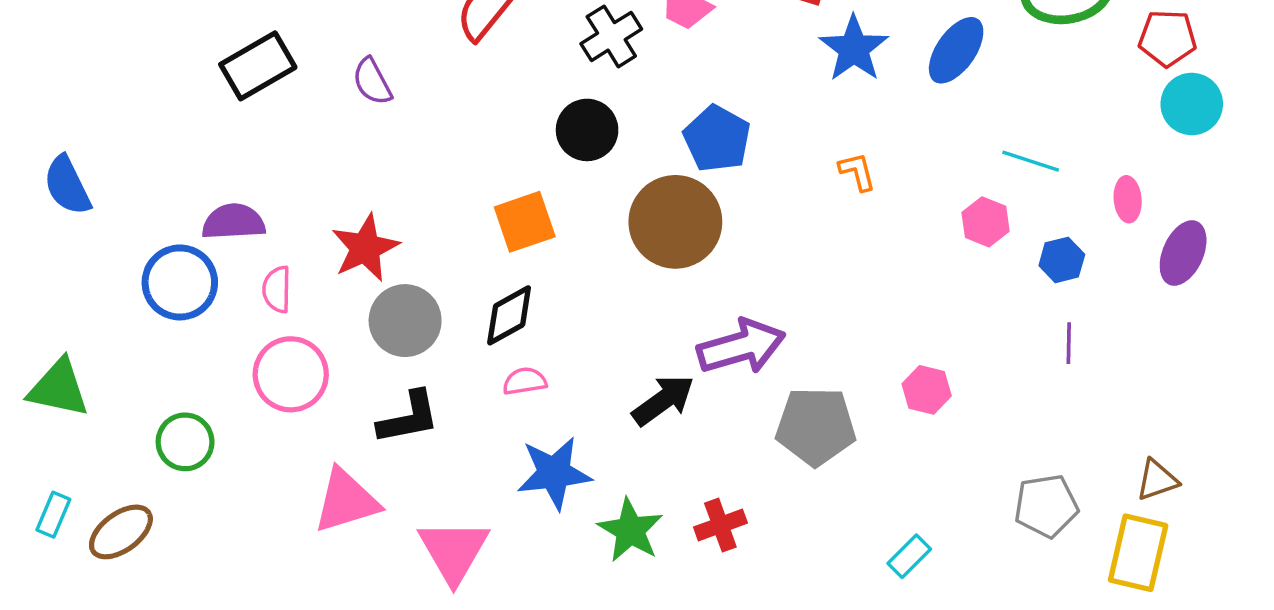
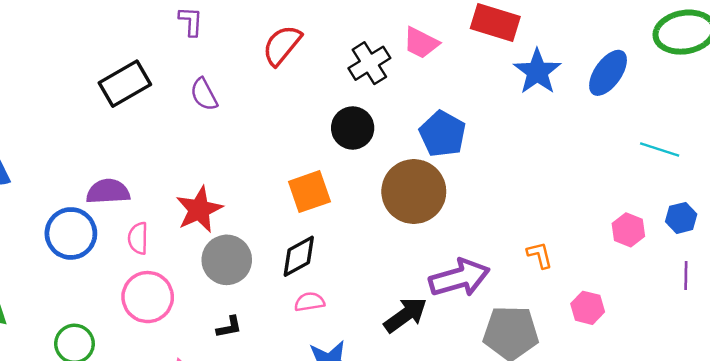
orange L-shape: (857, 172) -> (540, 255), moved
pink hexagon: (986, 222) -> (628, 230), moved
black L-shape: (409, 418) -> (229, 327), size x0.6

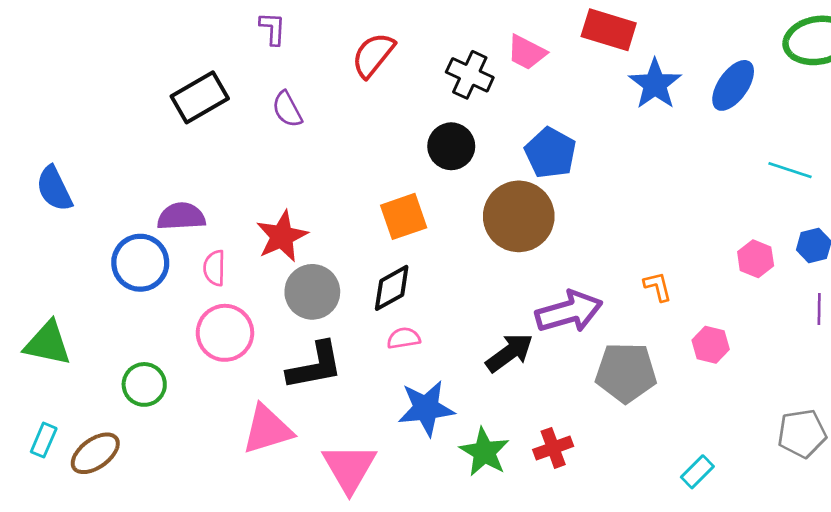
black cross: (369, 63) -> (470, 75), turned -33
black L-shape: (229, 327) -> (315, 366), size x2.0

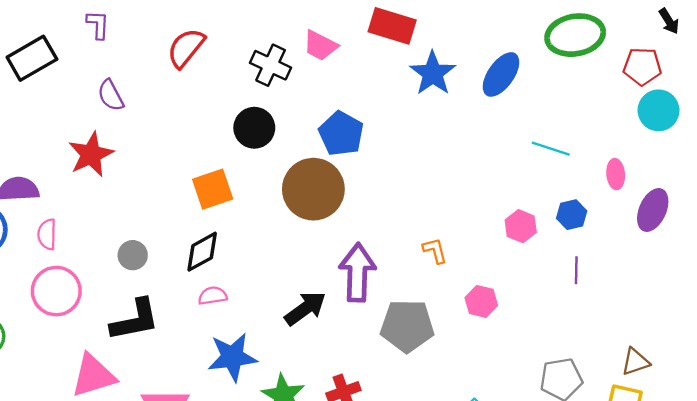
black rectangle: (200, 97) -> (32, 58), moved
red star: (282, 236) -> (91, 154), moved
gray circle: (312, 292) -> (133, 255), size x0.6
purple arrow: (569, 312) -> (357, 273), turned -72

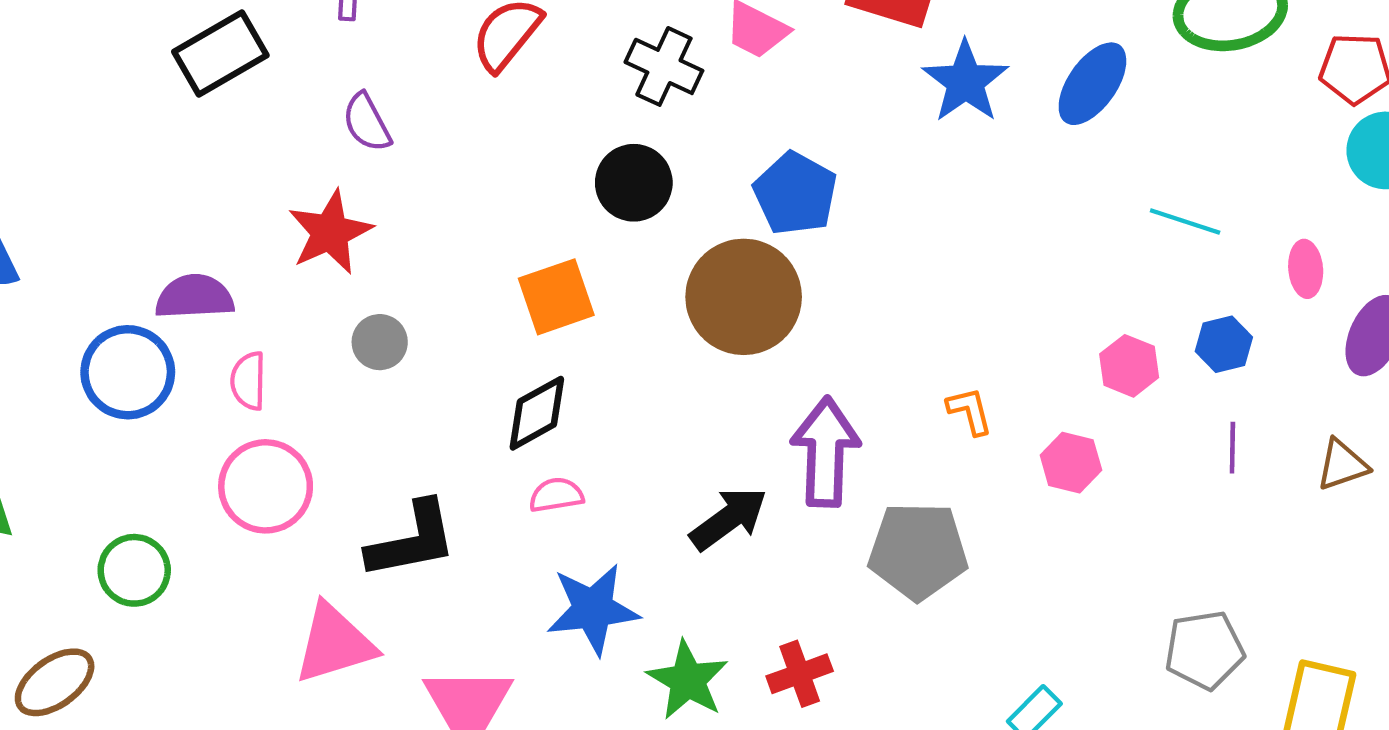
gray circle: (133, 255) -> (380, 342), moved
pink hexagon: (481, 301) -> (1071, 463), moved
brown triangle: (635, 362) -> (1342, 465), moved

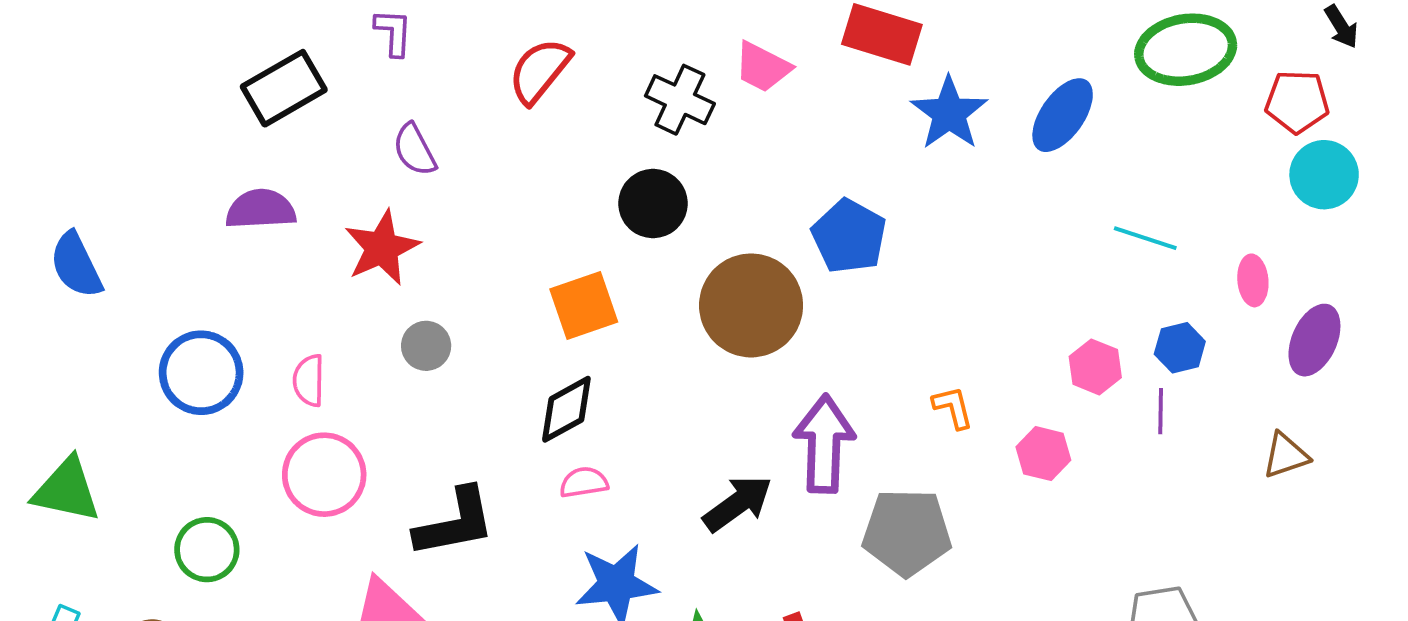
blue pentagon: (795, 194) -> (849, 236), moved
purple semicircle: (195, 297) -> (261, 209), moved
purple line: (1232, 448) -> (1161, 411), moved

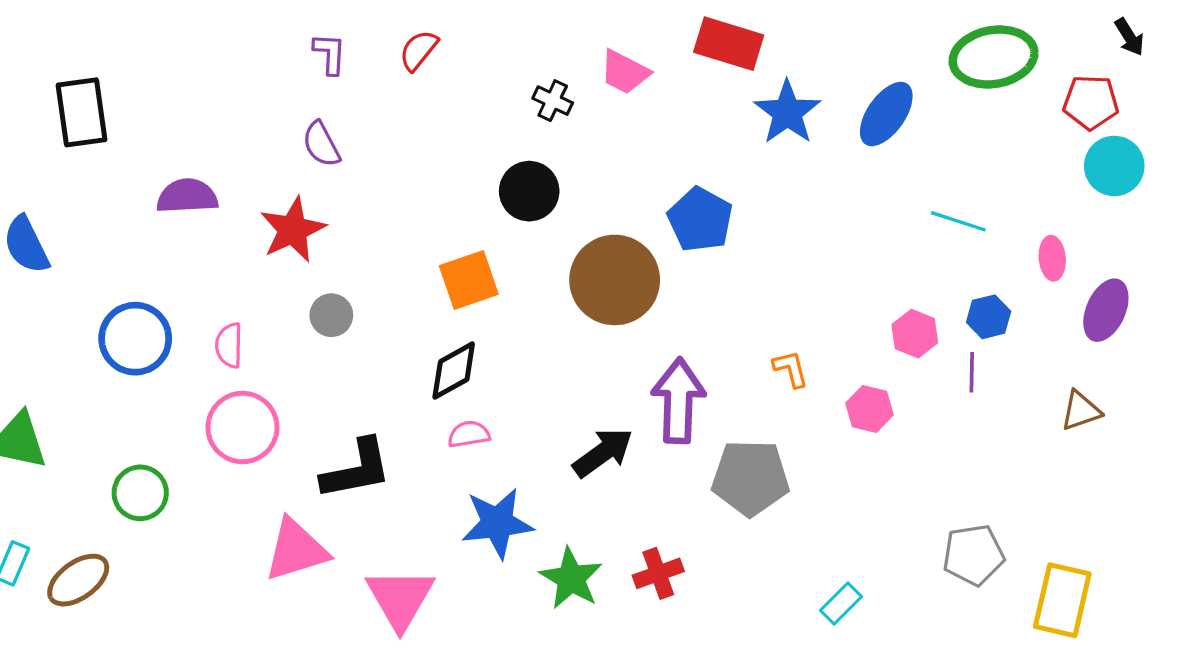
purple L-shape: (393, 32) -> (330, 54), moved
red semicircle: (540, 71) -> (419, 50), moved, size x0.7
black rectangle: (284, 88) -> (82, 112), moved, turned -68
black cross: (680, 100) -> (553, 101), size x0.7

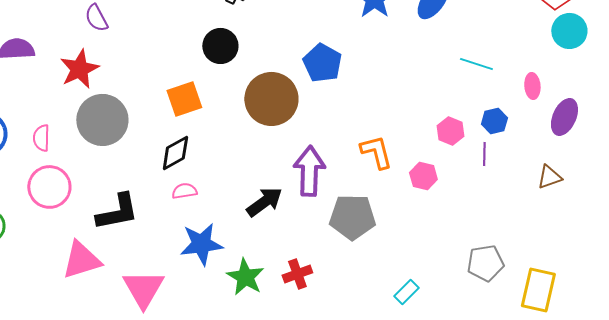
gray circle: (331, 315) -> (102, 120), size x2.0
orange L-shape: (791, 369) -> (376, 152), size x1.5

